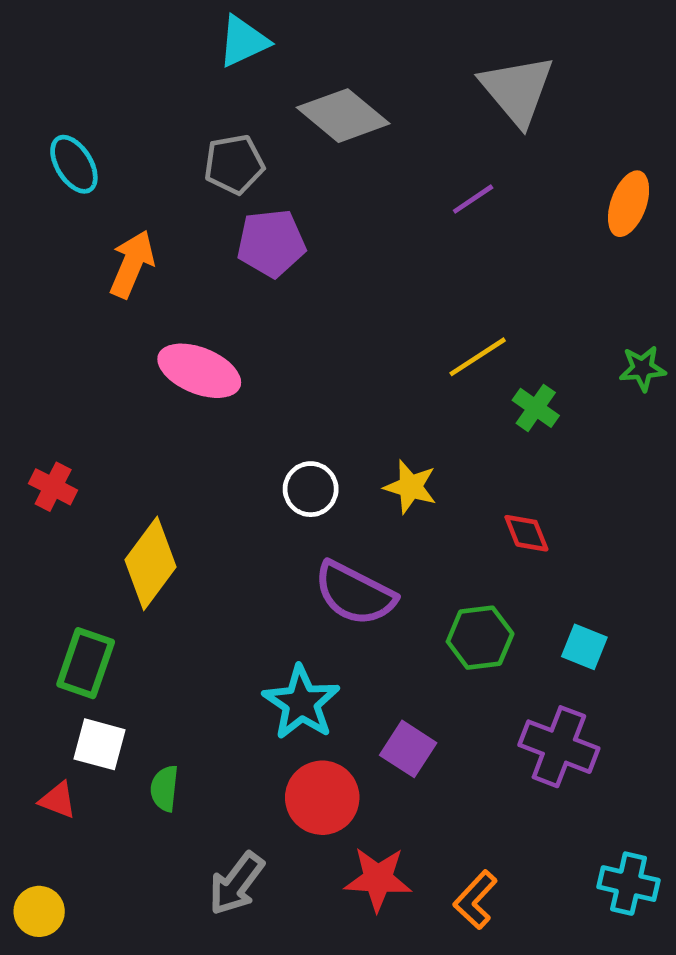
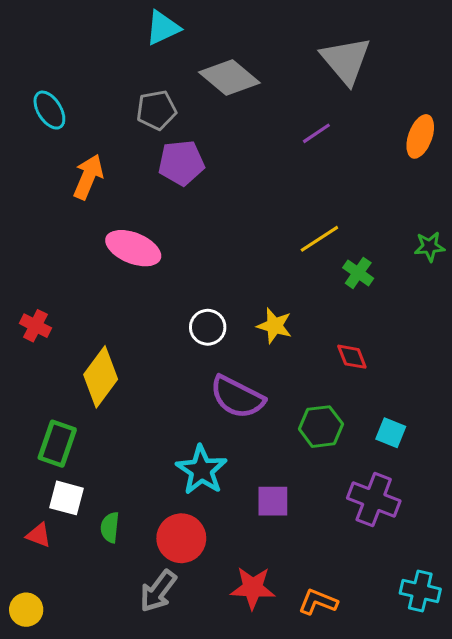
purple square: (408, 749) -> (273, 501), turned -33
red circle: (322, 798) -> (181, 538), moved
orange L-shape: (475, 900) -> (318, 602), turned 69

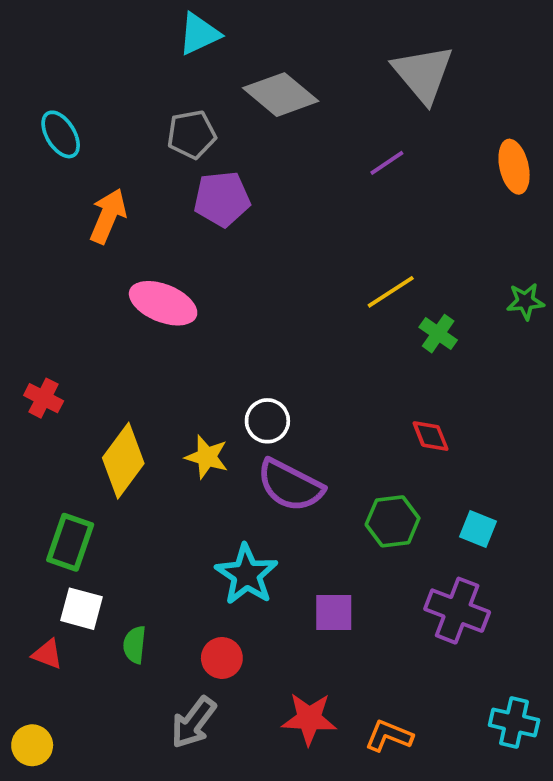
orange ellipse: (420, 136) -> (514, 167), turned -33
yellow star: (274, 326) -> (207, 457), moved
white circle: (208, 327) -> (267, 421), moved
red circle: (181, 538) -> (222, 658), size x0.7

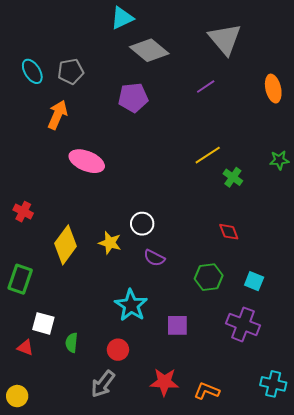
cyan triangle: (199, 34) -> (122, 18), moved
gray pentagon: (192, 134) -> (71, 71), moved
purple pentagon: (222, 199) -> (133, 98), moved
purple semicircle: (290, 485) -> (154, 258), size x0.6
green rectangle: (70, 542) -> (20, 279), moved

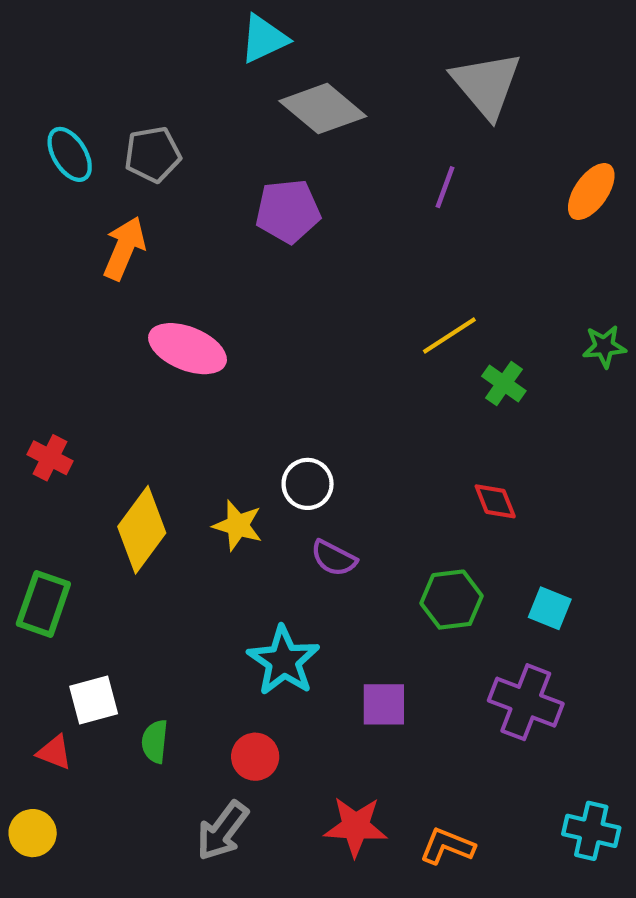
purple line: (206, 87) -> (445, 187), turned -36
orange ellipse: (273, 89) -> (591, 192), turned 48
white square: (43, 323) -> (94, 700), turned -30
yellow circle: (17, 396) -> (33, 833), moved

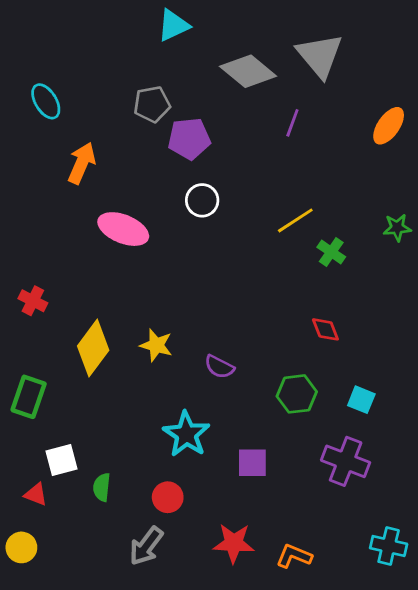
gray diamond: (323, 109) -> (248, 71), moved
gray pentagon: (153, 154) -> (152, 104), moved
white circle: (308, 484) -> (202, 200), moved

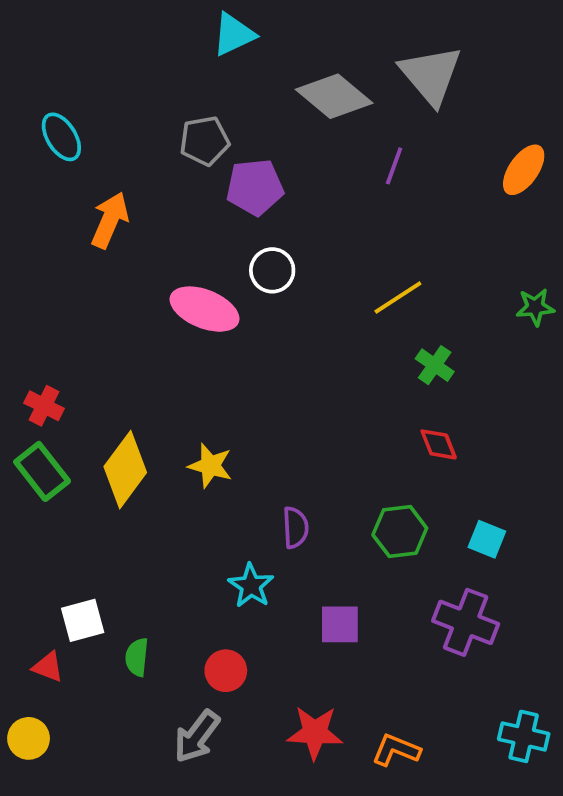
pink ellipse: (123, 229) -> (205, 309), moved
green cross: (331, 252) -> (435, 365), moved
purple semicircle: (219, 367) -> (295, 528), moved, turned -120
green rectangle: (29, 397) -> (42, 471), moved, turned -57
cyan star: (186, 434) -> (251, 586), size x0.7

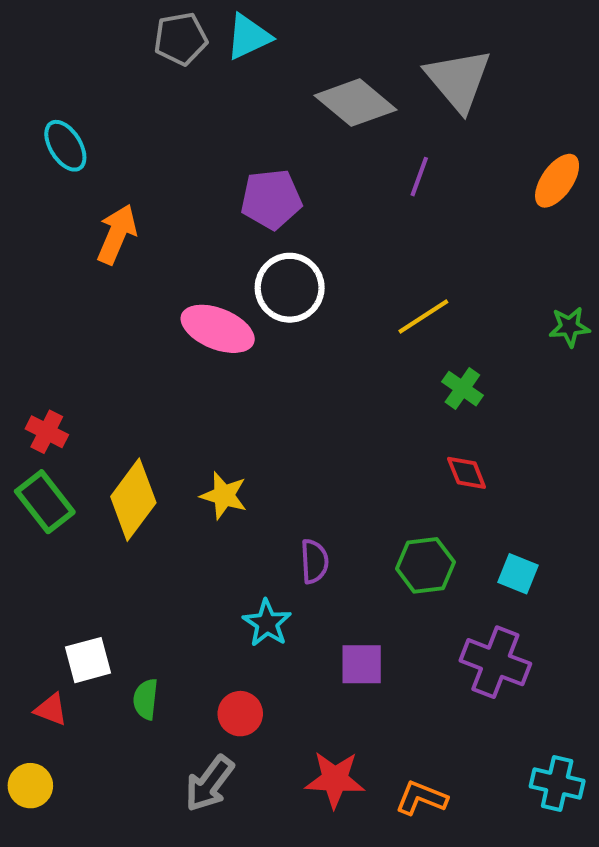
gray pentagon: (205, 141) -> (181, 39), moved
white circle: (272, 270) -> (290, 288), size x1.4

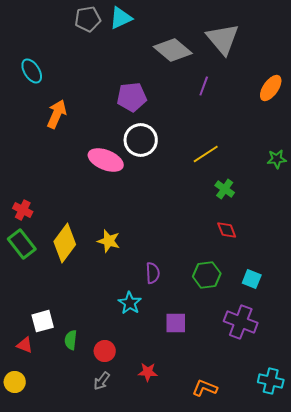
red circle: (240, 714) -> (105, 351), moved
red star: (335, 779) -> (148, 372), moved, size x0.7
gray arrow: (209, 784) -> (102, 381), size x0.7

